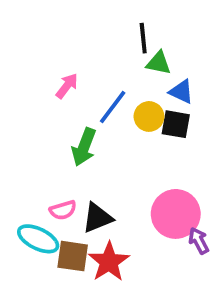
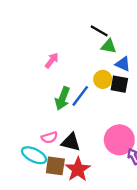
black line: (143, 38) -> (99, 31), turned -54
blue line: (113, 107) -> (80, 96), moved
black triangle: (97, 218) -> (71, 142), turned 36

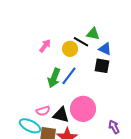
black line: (99, 31) -> (81, 42), moved
yellow circle: (103, 79) -> (70, 49), moved
pink circle: (119, 140) -> (83, 109), moved

